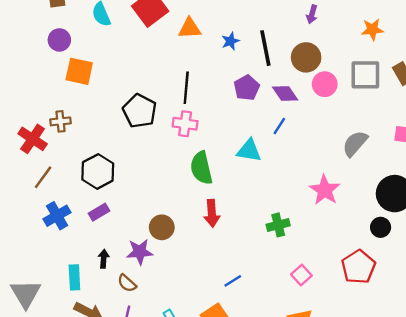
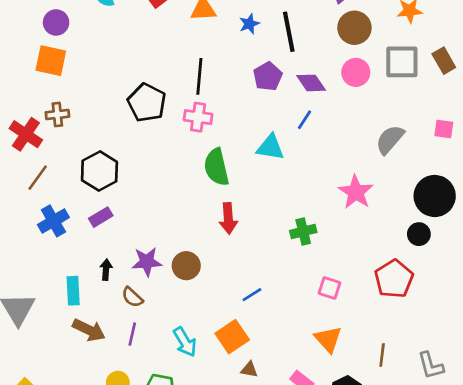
brown circle: (306, 57) -> (354, 28), moved
orange square: (79, 71) -> (51, 61), moved
brown circle: (162, 227) -> (186, 266), moved
pink square: (301, 275) -> (329, 288), turned -30

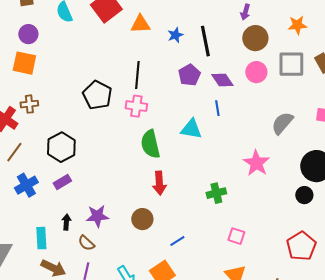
blue line: (305, 120) -> (217, 108), turned -42
brown circle: (186, 266) -> (142, 219), moved
red pentagon: (394, 279) -> (301, 246), moved

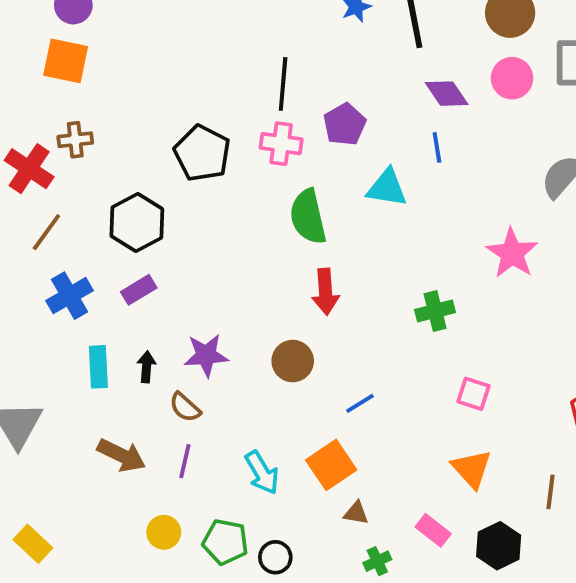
purple pentagon: (189, 75) -> (345, 124), moved
black pentagon: (97, 95) -> (202, 153), moved
cyan rectangle: (41, 238) -> (98, 367), moved

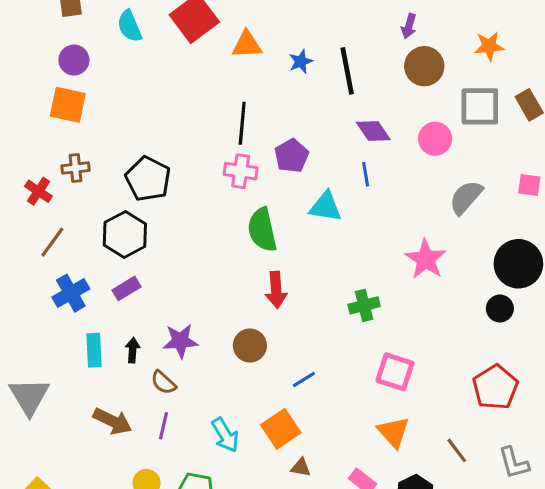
pink circle: (512, 78) -> (435, 139), moved
black pentagon: (202, 153) -> (148, 179), moved
red cross: (29, 169) -> (38, 191), size x0.7
pink square: (474, 394) -> (395, 372), size x1.4
brown line: (551, 492) -> (457, 450), turned -44

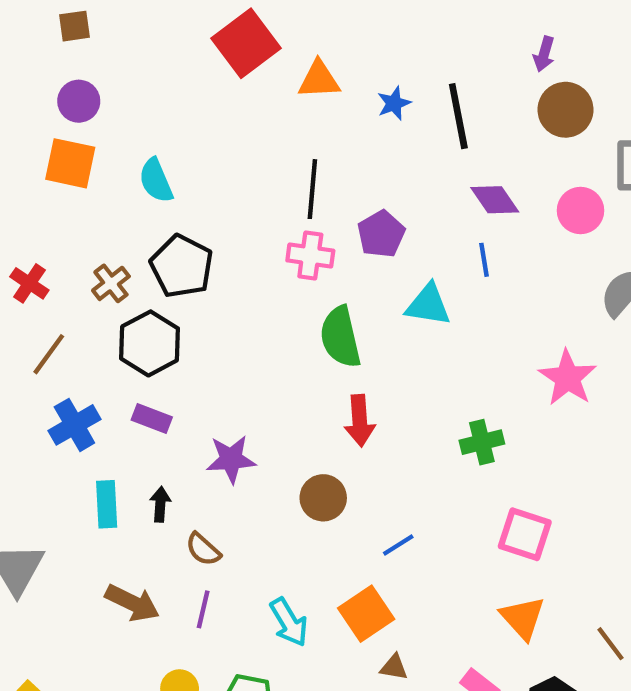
cyan semicircle: (130, 26) -> (156, 180), moved
brown cross: (75, 168) -> (111, 283), moved, turned -32
purple rectangle: (126, 288) -> (152, 418), turned 52
purple star: (180, 341) -> (231, 459), moved

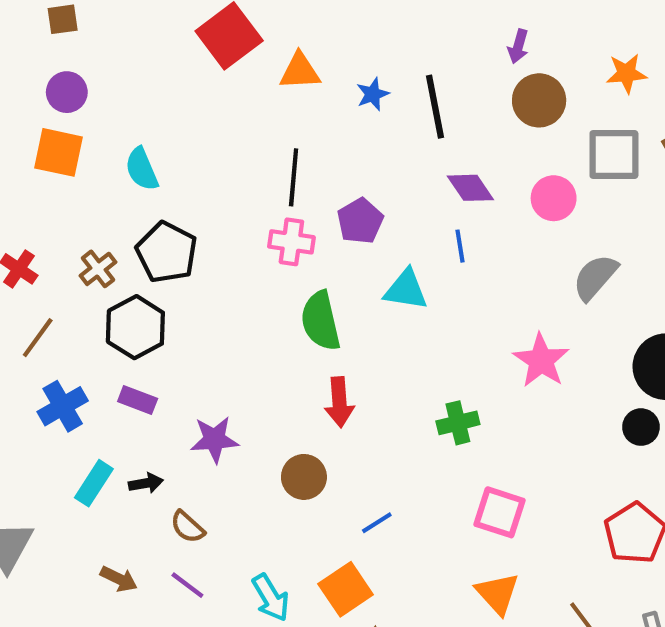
cyan rectangle: (107, 504) -> (94, 483), turned 36
black arrow: (160, 504) -> (146, 483), turned 76
brown arrow: (132, 603) -> (119, 579), size x0.7
purple line: (203, 609) -> (187, 585), turned -66

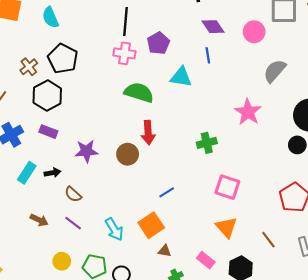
green semicircle: (321, 321) -> (139, 92), turned 120
brown circle: (304, 477) -> (128, 154), moved

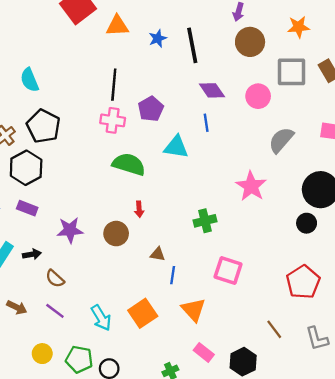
red arrow: (148, 133) -> (139, 209), size x0.6
blue line: (167, 192) -> (173, 275), moved, turned -49
orange triangle: (226, 227) -> (193, 310), moved
brown triangle: (165, 251) -> (158, 254), moved

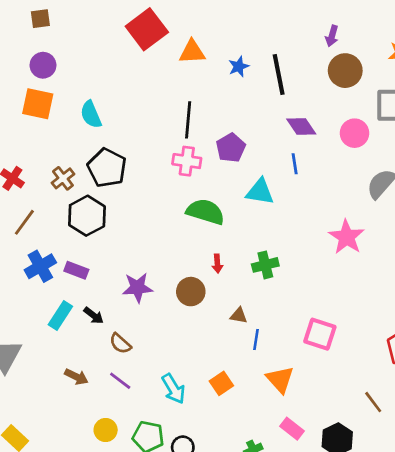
purple rectangle: (27, 208) -> (76, 270), moved
green cross: (205, 221) -> (265, 265), moved
black arrow: (32, 254) -> (94, 316), turned 48
orange square: (143, 313) -> (221, 383), size x0.7

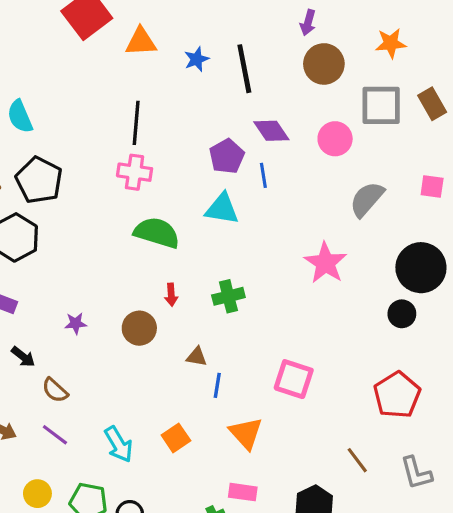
purple pentagon: (231, 148) -> (227, 156), moved
purple star: (138, 288) -> (76, 323), size x0.6
pink rectangle: (292, 429) -> (243, 492), moved, turned -30

